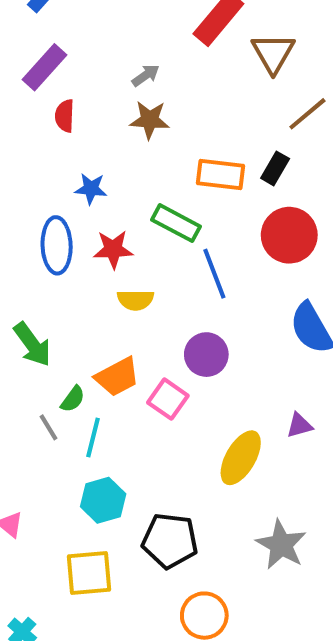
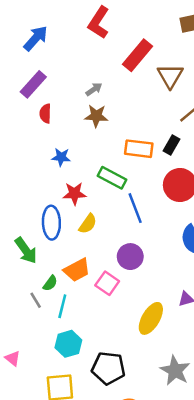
blue ellipse: (57, 245) -> (51, 223), moved
yellow semicircle: (135, 300) -> (88, 224), turned -55

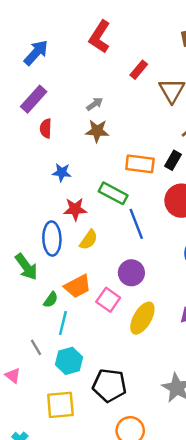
red rectangle: (138, 55) -> (139, 70), size x0.6
gray line: (36, 300) -> (36, 347), moved
yellow ellipse: (151, 318) -> (142, 318), moved

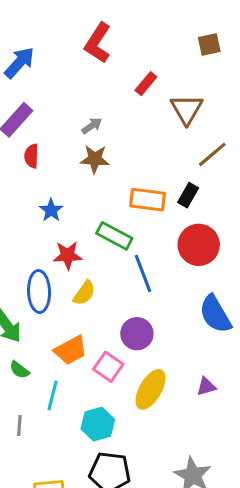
blue star: (62, 172) -> (51, 210), turned 30
green semicircle: (51, 300) -> (19, 370), moved, turned 91
gray line: (36, 347) -> (19, 426), turned 35
cyan hexagon: (69, 361) -> (98, 424), moved

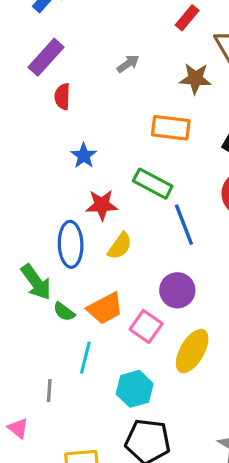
brown star: (95, 159) -> (195, 79), moved
orange rectangle: (147, 200) -> (171, 128), moved
green semicircle: (19, 370) -> (64, 312), moved

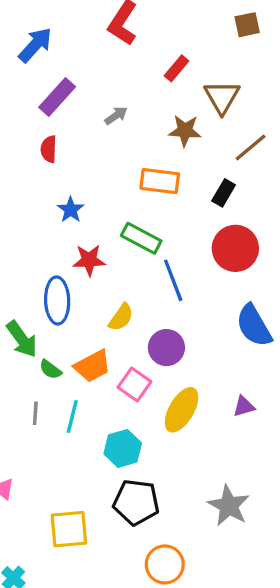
purple rectangle: (46, 57) -> (57, 97), moved
yellow semicircle: (120, 246) -> (121, 317), moved
gray line: (49, 390) -> (35, 413), moved

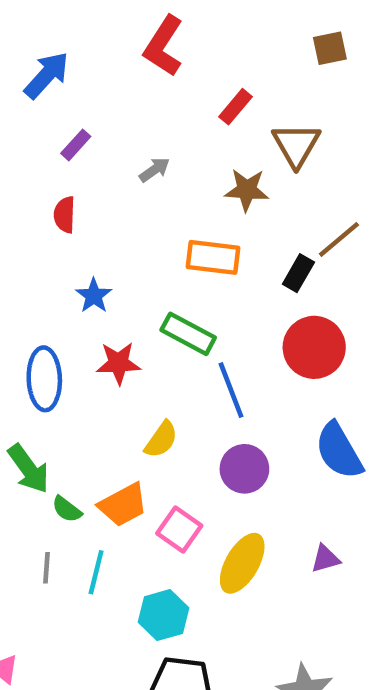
purple rectangle: (57, 97) -> (76, 145), size x0.6
brown line: (251, 147) -> (339, 239), moved
blue ellipse: (57, 300) -> (44, 379), moved
purple circle: (166, 348) -> (244, 469), moved

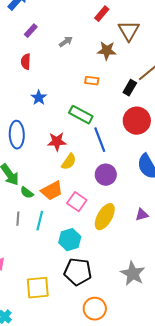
orange rectangle: (213, 257) -> (92, 81), size x0.6
red star: (119, 363) -> (57, 142), moved

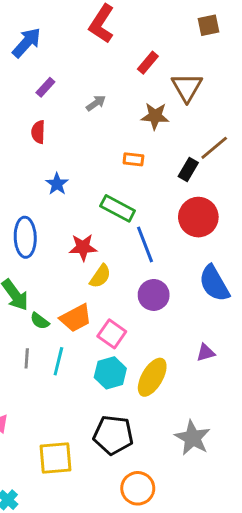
yellow ellipse: (105, 217) -> (152, 377), moved
cyan hexagon: (70, 240) -> (110, 373), moved

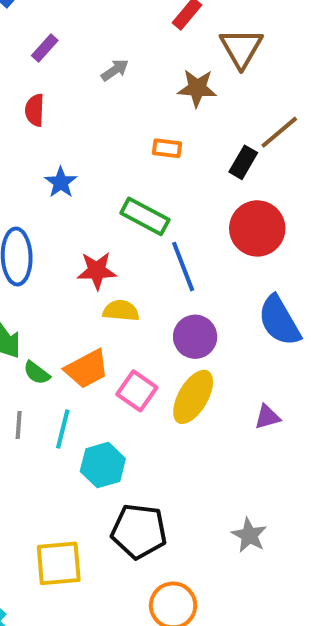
yellow semicircle: (100, 276) -> (121, 311), turned -120
cyan hexagon: (110, 373) -> (103, 465), moved
yellow ellipse: (152, 377) -> (193, 397), moved
gray star: (193, 438) -> (249, 535), size x0.7

